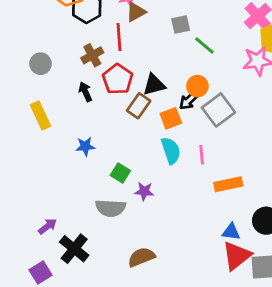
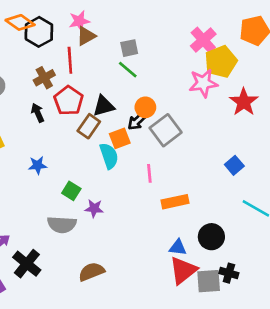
green line: (204, 45) -> (128, 70), moved
cyan semicircle: (171, 151) -> (109, 156), moved

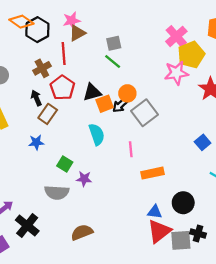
brown rectangle: (89, 126) -> (48, 114), moved
orange square: (120, 138) -> (105, 104), moved

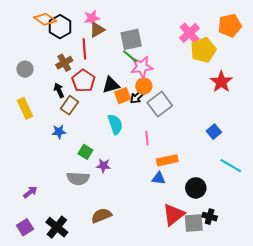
gray square: (114, 43) -> (131, 39), size x1.5
pink star: (176, 73) -> (142, 67), moved
blue triangle: (155, 212) -> (159, 178), moved
black cross: (27, 226) -> (57, 227), moved

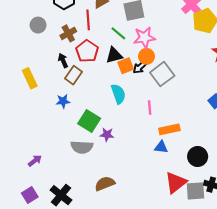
green line: (130, 56) -> (118, 33), moved
gray circle: (25, 69) -> (38, 25), moved
green square: (85, 152) -> (89, 121), size x1.5

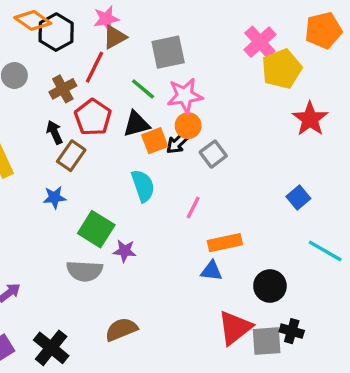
red line: (88, 20) -> (95, 67), turned 30
gray square: (162, 74) -> (213, 154), size x0.7
pink line: (150, 107) -> (193, 207), turned 32

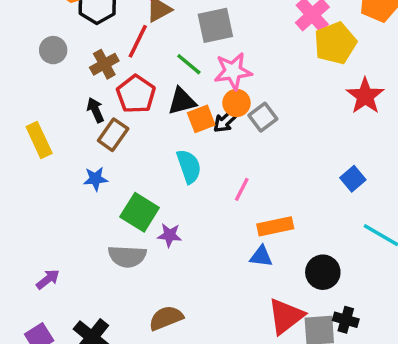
gray square: (213, 154) -> (263, 117), moved

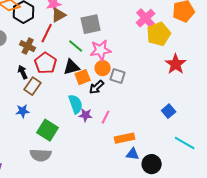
brown cross: (104, 64) -> (28, 46), turned -35
gray square: (263, 117) -> (118, 76), turned -35
black arrow: (226, 121) -> (97, 87), moved
purple star: (169, 235) -> (86, 115), moved
blue triangle: (261, 256) -> (133, 154), moved

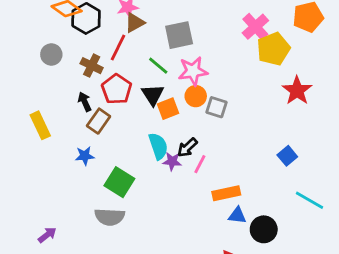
black triangle: (72, 67) -> (153, 95), turned -48
black arrow: (97, 87) -> (187, 147), moved

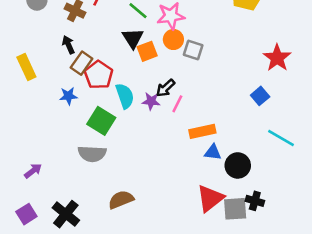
red pentagon: (117, 89) -> (99, 75), moved
red star: (297, 91) -> (277, 58), moved
cyan semicircle: (158, 146) -> (125, 96), moved

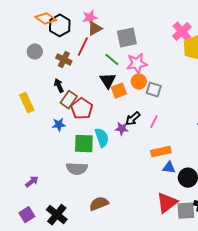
cyan semicircle: (125, 96) -> (102, 138), moved
pink line: (177, 104) -> (154, 122), moved
green square: (101, 121) -> (84, 144), turned -30

